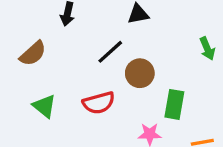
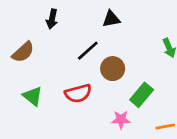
green rectangle: (174, 104) -> (142, 95), turned 30

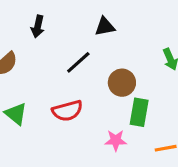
brown circle: (113, 69) -> (122, 83), moved
green rectangle: (142, 95) -> (139, 112), turned -30

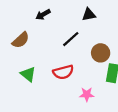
black arrow: (38, 27) -> (43, 15), turned 48
pink star: (116, 140) -> (87, 94), moved

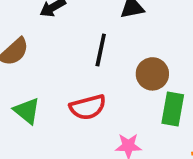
black line: (71, 39) -> (101, 50), turned -36

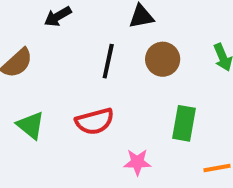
brown circle: (152, 74) -> (163, 59), moved

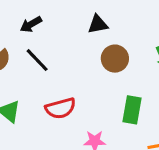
black line: (108, 61) -> (37, 60), moved, turned -56

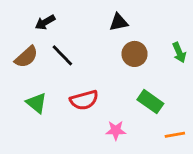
black arrow: (31, 24) -> (45, 22), moved
green rectangle: (132, 110) -> (150, 102), turned -65

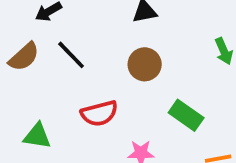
brown circle: (135, 54) -> (145, 64), moved
green triangle: (36, 103) -> (37, 136), moved, turned -30

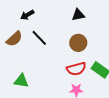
red semicircle: (99, 113) -> (76, 69), moved

